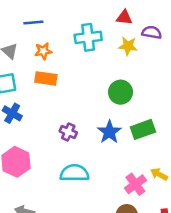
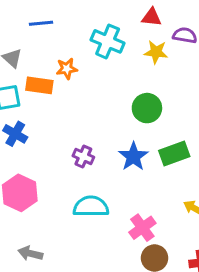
cyan cross: (88, 37) -> (108, 41), turned 30
orange star: (43, 51) -> (67, 69), moved
orange rectangle: (46, 78) -> (39, 85), moved
pink cross: (135, 184) -> (142, 228), moved

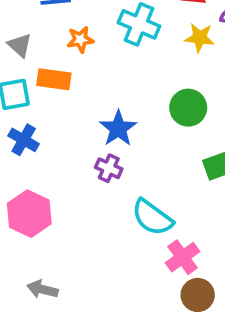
orange star: (67, 69) -> (80, 40), moved
blue star: (133, 157) -> (118, 128), moved
cyan semicircle: (91, 206) -> (152, 217), moved, turned -144

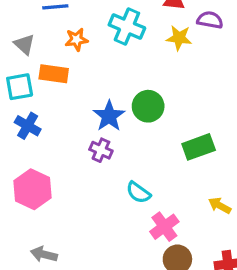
green circle: (188, 108) -> (148, 106), moved
cyan semicircle: (152, 217) -> (138, 192), size x0.7

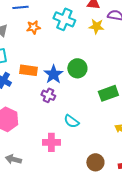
orange rectangle: (54, 74) -> (28, 70), moved
pink cross: (164, 227) -> (51, 142), moved, turned 36

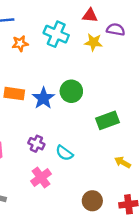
purple cross: (48, 95) -> (36, 144), moved
pink cross: (51, 142) -> (41, 177), turned -36

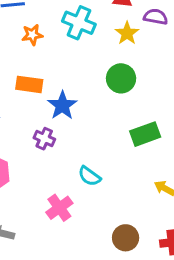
yellow star: (93, 42) -> (127, 33), turned 30
green circle: (71, 91) -> (121, 78), moved
orange rectangle: (14, 94) -> (29, 84), moved
purple cross: (36, 144) -> (44, 139), moved

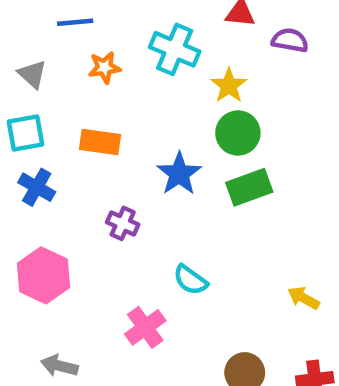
yellow star: (127, 33) -> (229, 86), moved
blue star: (62, 105) -> (179, 174), moved
green rectangle: (145, 134) -> (249, 187), moved

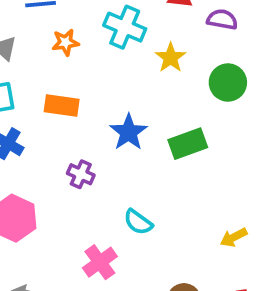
green circle: (238, 133) -> (228, 83), moved
yellow arrow: (303, 298) -> (234, 237), turned -56

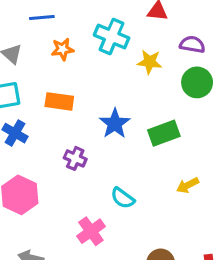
purple semicircle: (222, 19) -> (192, 44), moved
yellow star: (171, 58) -> (150, 62), turned -30
yellow arrow: (234, 237) -> (188, 185), moved

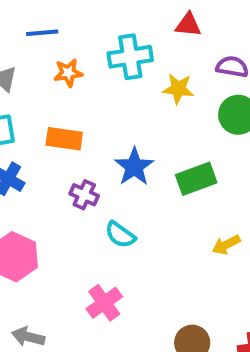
cyan cross: (112, 37) -> (130, 57), turned -32
purple cross: (75, 158) -> (84, 195), moved
cyan semicircle: (123, 198) -> (120, 235), moved

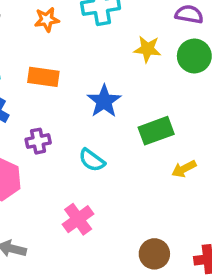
yellow star: (178, 89) -> (147, 49), moved
green rectangle: (196, 179) -> (156, 131), moved
purple cross: (84, 195) -> (38, 141), moved, turned -35

